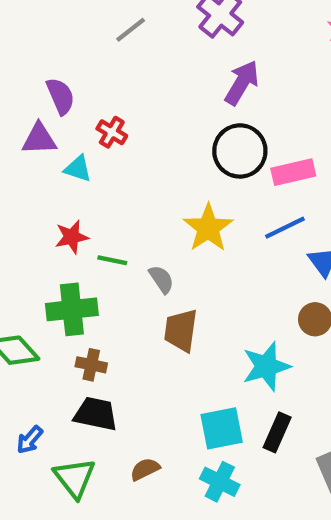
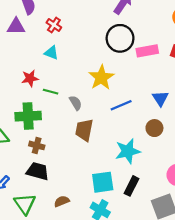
cyan triangle: (78, 169) -> (51, 53), moved
blue line: (285, 228) -> (121, 105), moved

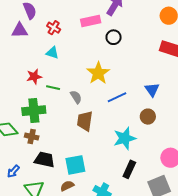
black circle: (120, 38) -> (114, 37), size x0.6
pink rectangle: (147, 51) -> (91, 21), moved
brown cross: (37, 145) -> (32, 137), moved
cyan square: (103, 182) -> (75, 165), moved

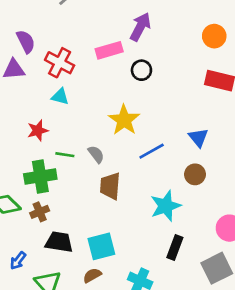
red cross: (54, 28) -> (60, 63), size x1.5
green line: (53, 88) -> (65, 155), moved
brown cross: (32, 137) -> (40, 212), turned -32

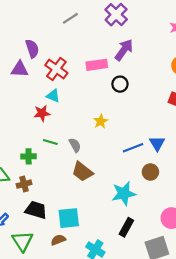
yellow star: (124, 120) -> (101, 121), size x0.6
red star: (38, 130) -> (42, 113), moved
blue line: (152, 151) -> (133, 148), moved
green cross: (40, 176) -> (29, 156), size x0.6
brown trapezoid: (110, 186) -> (82, 172), turned -65

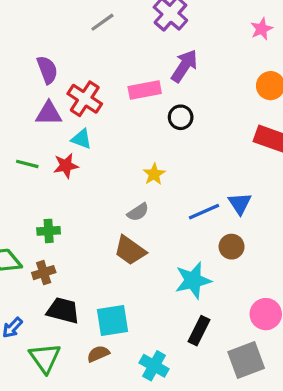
purple triangle: (20, 69) -> (49, 113), moved
green line: (50, 142) -> (27, 164), moved
gray semicircle: (75, 145) -> (138, 212), moved, turned 88

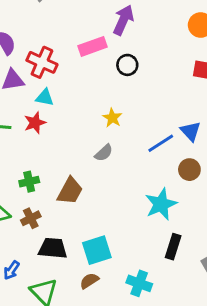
brown trapezoid: (130, 250) -> (70, 191), moved, turned -88

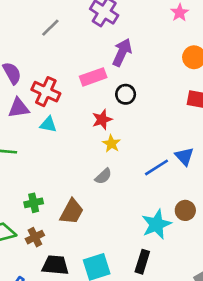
red star: (35, 123) -> (102, 120), moved
brown circle: (189, 170) -> (185, 210), moved
black rectangle: (173, 247) -> (142, 262), moved

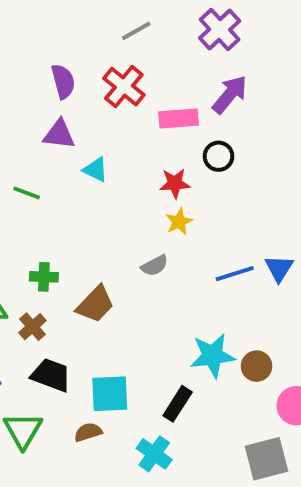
red cross: (46, 92) -> (124, 87), moved
brown circle: (185, 210) -> (257, 366), moved
brown cross: (35, 237) -> (32, 327), turned -30

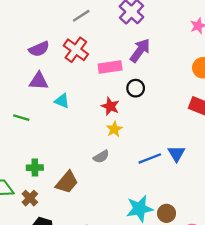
purple semicircle: (63, 81) -> (39, 49), turned 84
red star: (175, 183) -> (110, 106), turned 30

